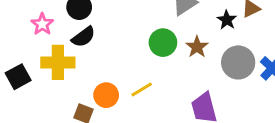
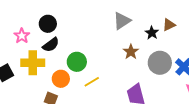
green circle: (163, 43) -> (77, 62), moved
orange circle: (106, 95) -> (61, 79), moved

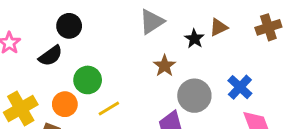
black circle: (48, 24) -> (69, 26), moved
yellow cross: (33, 63) -> (21, 108), moved, turned -30
gray circle: (160, 63) -> (194, 96), moved

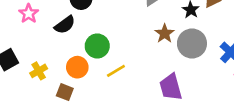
gray circle: (194, 96) -> (192, 43), moved
yellow cross: (21, 108) -> (39, 71), size x0.6

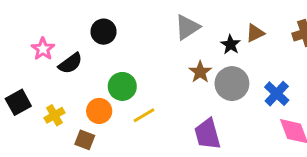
black semicircle: (65, 25) -> (70, 63), moved

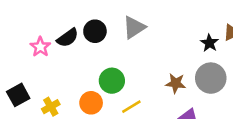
gray triangle: (187, 27) -> (134, 27), moved
black semicircle: (70, 63) -> (68, 38), moved
brown star: (200, 72) -> (176, 83), moved, turned -30

